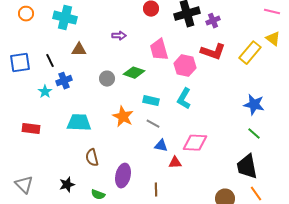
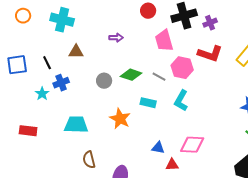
pink trapezoid: (159, 50) -> (164, 41), moved
gray line: (153, 124) -> (159, 77), moved

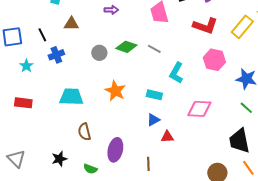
pink hexagon: (182, 68) -> (214, 60), moved
cyan star: (42, 94) -> (26, 66), moved
cyan rectangle: (148, 103) -> (154, 95), moved
pink diamond: (192, 145) -> (199, 109), moved
blue triangle: (158, 148) -> (153, 120), turned -40

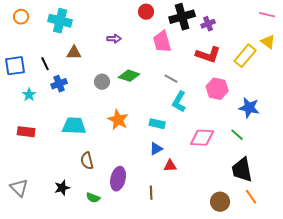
gray line: (154, 49) -> (171, 79), moved
green line: (246, 108) -> (237, 135), moved

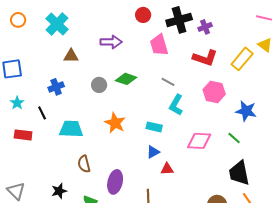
cyan cross: (60, 21) -> (57, 24), turned 30
purple arrow: (114, 39) -> (111, 42), size x1.5
black line: (45, 64) -> (42, 113), moved
cyan star: (29, 95) -> (17, 103), moved

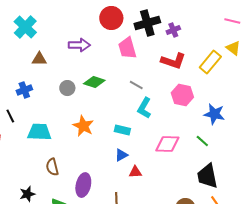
red circle: (143, 15) -> (111, 18), size x1.5

